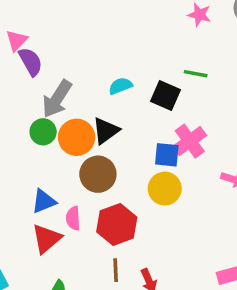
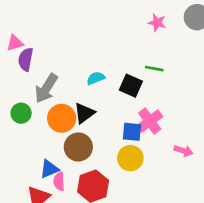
pink triangle: (17, 40) -> (15, 43), turned 30
purple semicircle: (31, 62) -> (26, 59), turned -140
green circle: (43, 132) -> (21, 113), moved
blue triangle: (44, 201) -> (49, 169), moved

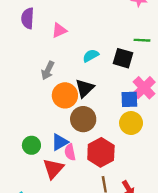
pink triangle: (15, 43) -> (59, 30), moved
purple semicircle: (26, 59) -> (28, 18), moved
gray arrow: (46, 88) -> (48, 70), size x0.7
green circle: (21, 113) -> (31, 145), moved

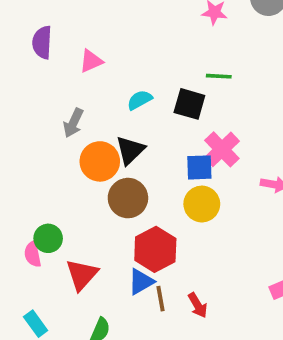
blue triangle: (60, 142) -> (141, 282), moved
pink semicircle: (70, 152) -> (33, 254), moved

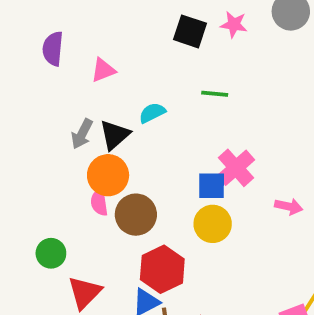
green line: (219, 76) -> (215, 94), moved
black square: (189, 104) -> (190, 31), moved
black triangle: (130, 150) -> (115, 135), moved
pink semicircle: (33, 254) -> (99, 202), moved

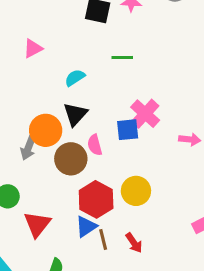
gray arrow: (82, 134) -> (28, 148), moved
black triangle: (115, 135) -> (75, 114), moved
pink semicircle: (99, 202) -> (95, 145), moved
yellow circle: (213, 224) -> (136, 191), moved

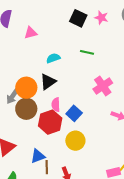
pink cross: (145, 114) -> (103, 86), moved
blue square: (128, 130) -> (74, 113), moved, turned 35
brown circle: (71, 159) -> (26, 109), moved
red hexagon: (96, 199) -> (50, 122), moved

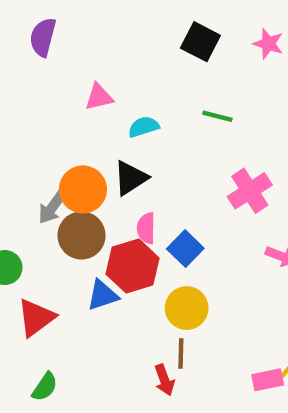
pink star: (101, 18) -> (268, 44), moved
pink triangle: (31, 33) -> (99, 97), moved
blue triangle: (38, 156) -> (103, 295), moved
brown line: (47, 167) -> (181, 353), moved

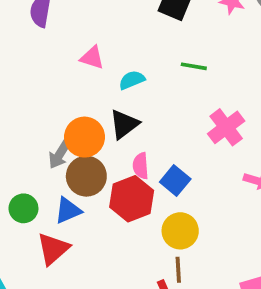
pink triangle: (99, 97) -> (92, 58), turned 35
blue triangle: (103, 295) -> (68, 211), moved

